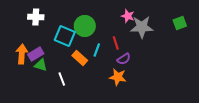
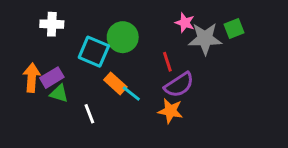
green square: (180, 23) -> (234, 28), moved
cyan line: (97, 50) -> (131, 94), moved, turned -72
purple semicircle: (124, 59) -> (179, 85), size x1.5

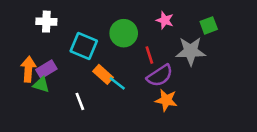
green circle: (123, 37) -> (124, 33), moved
gray star: (205, 39) -> (191, 51), moved
green triangle: (59, 94) -> (41, 85), moved
orange star: (170, 111) -> (166, 100), moved

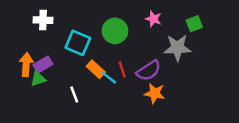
red line: (149, 55) -> (122, 69), moved
green triangle: (41, 85) -> (38, 79), turned -35

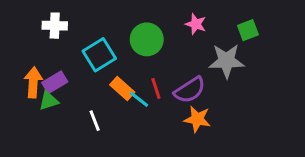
cyan square: (78, 43) -> (99, 55), turned 35

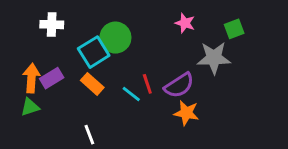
green circle: (147, 39) -> (115, 38), moved
orange rectangle: (122, 88) -> (92, 84), moved
green triangle: (49, 101) -> (30, 107), moved
white line: (95, 121) -> (89, 135), moved

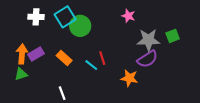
green square: (234, 29) -> (173, 36), moved
cyan square: (94, 52) -> (65, 17), moved
purple semicircle: (179, 85) -> (147, 59), moved

